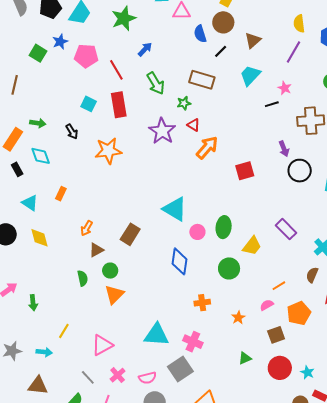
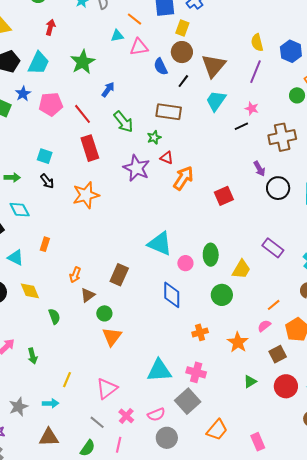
brown triangle: (253, 40) -> (214, 66), size x1.5
cyan square: (89, 104) -> (45, 156), moved
green semicircle: (83, 278) -> (54, 316), moved
orange star: (238, 318) -> (238, 342), size x1.5

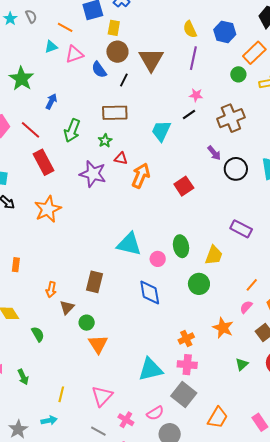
cyan trapezoid: (216, 101) -> (161, 131), moved
green arrow: (123, 122) -> (72, 131), turned 70
orange cross: (200, 332) -> (186, 339), moved

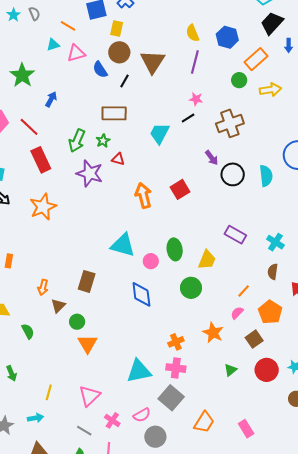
green arrow: (72, 131) -> (77, 141), moved
orange arrow: (141, 176) -> (143, 196), moved, turned -40

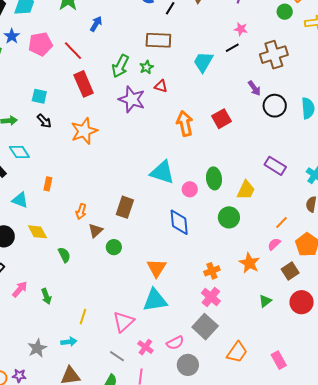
orange triangle: (88, 344) -> (157, 268), moved
pink cross: (176, 368) -> (211, 297), turned 30
cyan triangle: (139, 371) -> (155, 300), moved

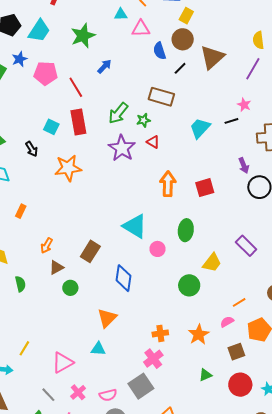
cyan square: (39, 96) -> (51, 127), moved
green ellipse: (214, 178) -> (186, 230), moved
blue diamond: (179, 222) -> (124, 278), moved
cyan triangle: (155, 300) -> (98, 349), size x0.6

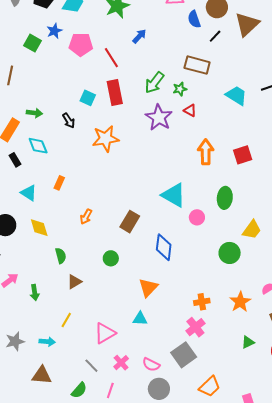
cyan trapezoid: (200, 128) -> (236, 96), turned 80
brown triangle: (56, 267) -> (74, 282), moved
pink semicircle: (108, 395) -> (151, 365), turned 42

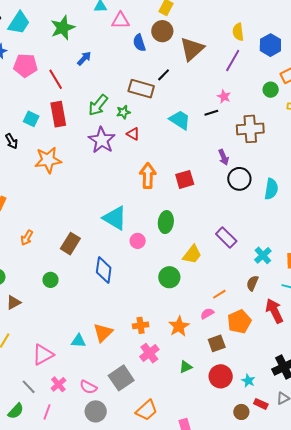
black line: (215, 36) -> (164, 75), moved
orange triangle: (148, 288) -> (103, 333), moved
pink cross: (195, 327) -> (149, 353), moved

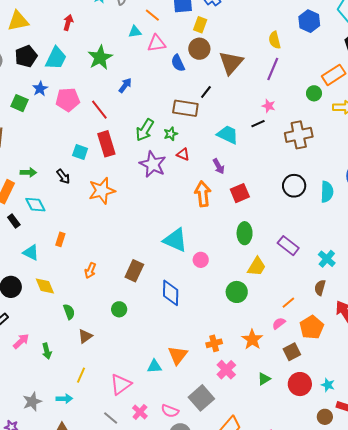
blue hexagon: (270, 45) -> (309, 21), moved
purple arrow: (224, 157) -> (219, 166), moved
green ellipse: (166, 222) -> (245, 233), moved

